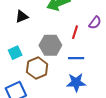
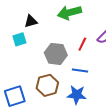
cyan square: (15, 53) -> (19, 39), moved
brown hexagon: (37, 68) -> (47, 85), moved

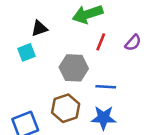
red line: (82, 44) -> (101, 42), moved

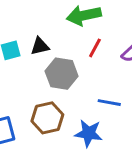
black triangle: (39, 28) -> (40, 46), moved
blue line: (106, 87) -> (109, 103), moved

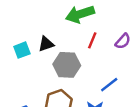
blue line: (109, 103) -> (109, 85), turned -42

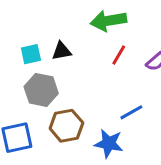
gray hexagon: (67, 65) -> (41, 90), moved

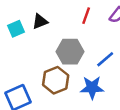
gray hexagon: (41, 90) -> (70, 52), moved

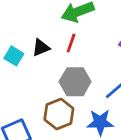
red line: (86, 16) -> (71, 43), moved
cyan square: (16, 29) -> (14, 56), turned -35

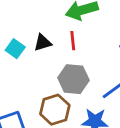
red line: (71, 43) -> (73, 41), turned -30

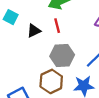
cyan square: (15, 49) -> (11, 17), moved

